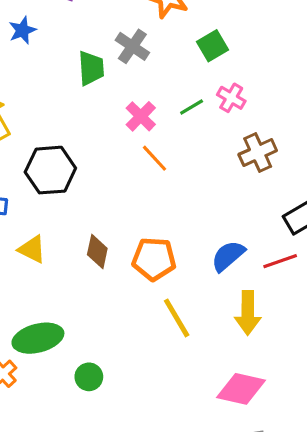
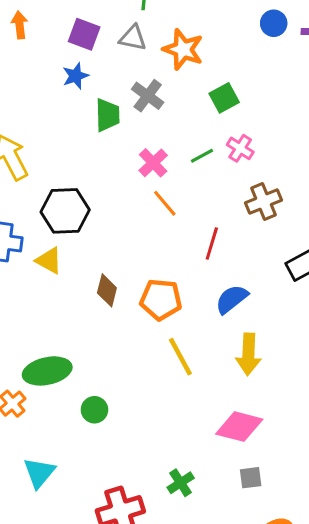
blue star: (22, 30) -> (76, 76), moved
yellow triangle: (32, 249) -> (49, 261), moved
red line: (280, 261) -> (212, 243), moved, turned -56

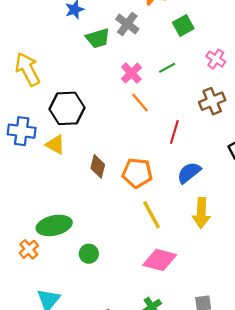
green trapezoid: (107, 115) -> (98, 38), turned 75
pink cross: (240, 148) -> (216, 59), moved
pink diamond: (239, 427) -> (160, 260), moved

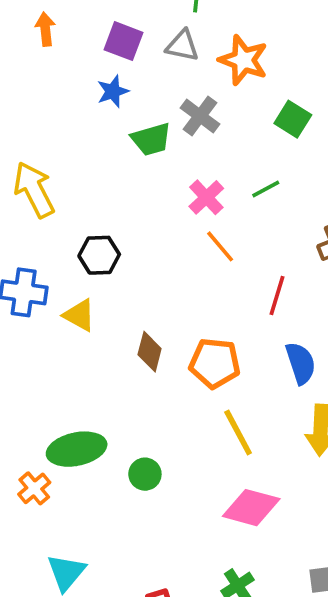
green square: (183, 25) -> (293, 119), turned -30
black hexagon: (67, 108) -> (99, 255), size x0.7
blue semicircle: (189, 173) -> (301, 363), turned 110
green circle: (89, 254) -> (145, 474), moved

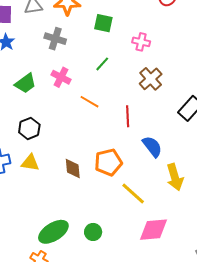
green trapezoid: (151, 139) -> (25, 83), moved
pink cross: (206, 197) -> (61, 77), moved

